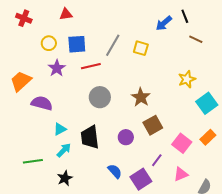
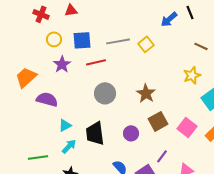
red cross: (24, 18) -> (41, 14), moved
brown line: (196, 39) -> (201, 46), moved
gray line: (113, 45) -> (118, 41), turned 50
yellow square: (141, 48) -> (146, 44), turned 35
pink square: (182, 143) -> (187, 127), moved

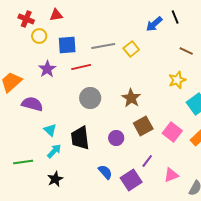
yellow circle: (54, 39) -> (39, 36), moved
cyan triangle: (65, 125) -> (50, 130), turned -48

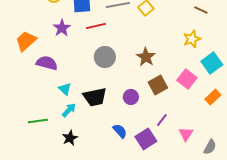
pink square: (172, 132) -> (187, 79), moved
black trapezoid: (80, 138) -> (95, 97), turned -95
pink triangle: (171, 175) -> (186, 134), turned -35

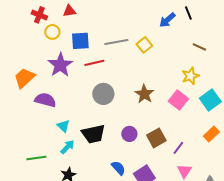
purple star: (62, 28) -> (60, 65), size x1.4
pink square: (187, 79) -> (178, 100), moved
brown square: (158, 85) -> (156, 138), moved
purple line: (162, 120) -> (178, 148), moved

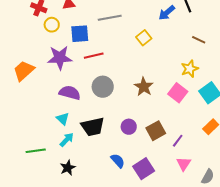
gray line: (116, 42) -> (110, 18), moved
purple star: (60, 65) -> (60, 58), turned 30
purple semicircle: (45, 100) -> (70, 93), moved

